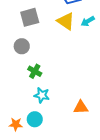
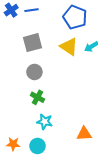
gray circle: (22, 46) -> (34, 72), moved
orange star: (16, 124) -> (13, 144), moved

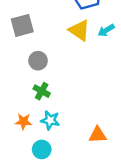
gray square: (32, 43) -> (22, 25), moved
orange star: (13, 144) -> (23, 121), moved

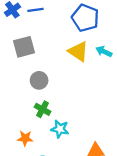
cyan arrow: (106, 30) -> (104, 51), turned 56
cyan star: (50, 120) -> (60, 129), moved

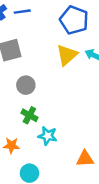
yellow triangle: (78, 51) -> (67, 55), turned 45

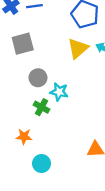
cyan star: (48, 136) -> (59, 92), moved

